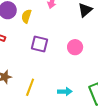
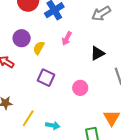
cyan arrow: (65, 92) -> (53, 125), moved

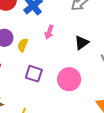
pink circle: (80, 88) -> (69, 79), size x1.5

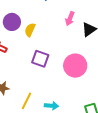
pink arrow: (49, 32) -> (70, 19), moved

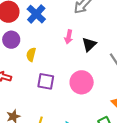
purple circle: (12, 22) -> (11, 40), moved

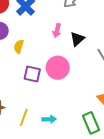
pink circle: (82, 82) -> (58, 68), moved

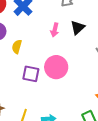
black triangle: (77, 39) -> (78, 28), moved

